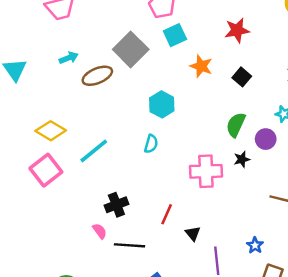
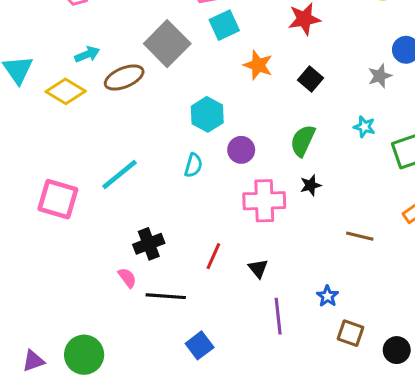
yellow diamond: (51, 131) -> (66, 91), moved
purple circle: (266, 139) -> (241, 150), moved
pink square: (46, 170) -> (58, 199), turned -36
black triangle: (193, 233) -> (258, 268), moved

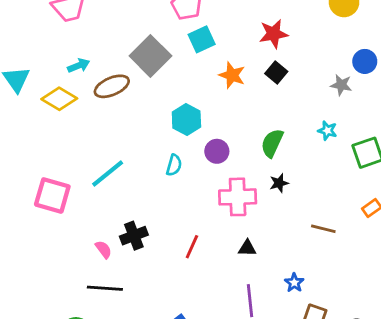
gray star: (380, 76) -> (341, 85), turned 30
black square: (310, 79) -> (276, 72), moved
black triangle: (258, 268) -> (247, 248), moved, turned -48
pink semicircle: (127, 278) -> (103, 249), moved
black line: (166, 296) -> (105, 288), moved

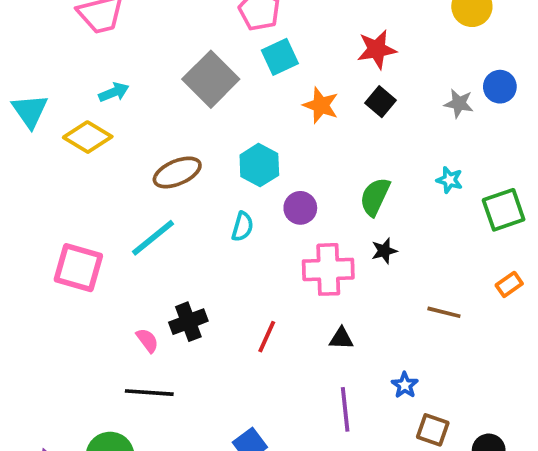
gray star: (341, 85) -> (459, 103), moved
brown ellipse: (112, 86) -> (177, 172), moved

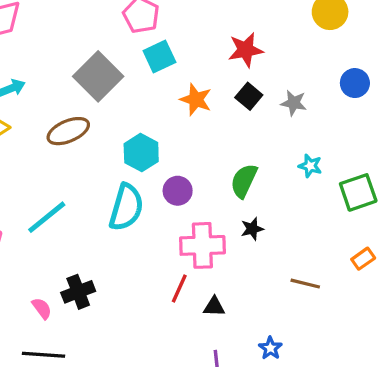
gray star: (459, 103) -> (294, 103), moved
brown ellipse: (177, 172) -> (68, 131), moved
cyan semicircle: (242, 227) -> (126, 207), size x1.8
red line: (267, 337) -> (179, 288), moved

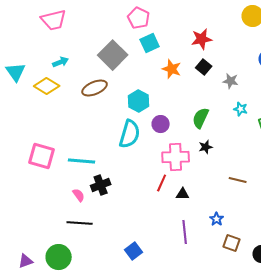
gray star: (294, 103) -> (231, 81), moved
cyan line: (47, 217) -> (82, 161), moved, turned 44

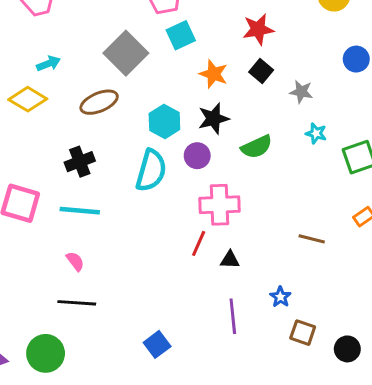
green semicircle: (201, 118) -> (257, 147), turned -140
black star: (206, 147) -> (214, 119), moved, size x1.5
black cross: (101, 185) -> (80, 162), moved

